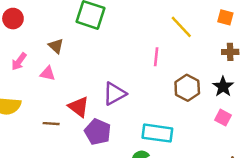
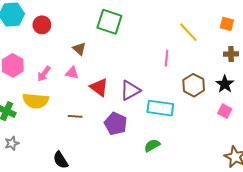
pink arrow: (19, 61) -> (44, 74), moved
red triangle: (79, 107) -> (99, 87), moved
cyan rectangle: (157, 133) -> (160, 108), moved

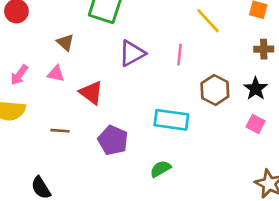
purple triangle: (130, 90) -> (132, 53), moved

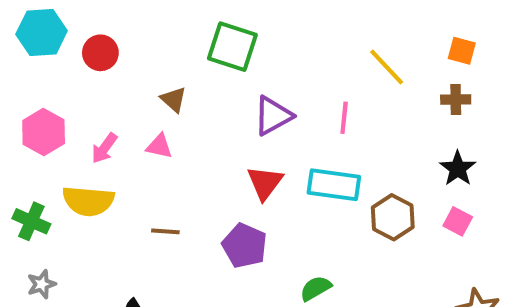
brown cross: (264, 49) -> (456, 99), moved
brown hexagon: (215, 90) -> (393, 217), moved
red triangle: (91, 93) -> (265, 183), moved, turned 30
cyan rectangle: (171, 120) -> (334, 185), moved

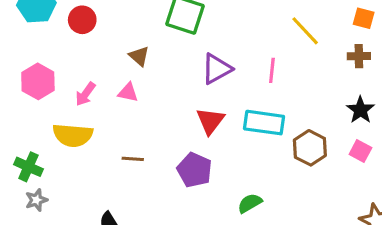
green cross: (31, 221) -> (28, 167), moved

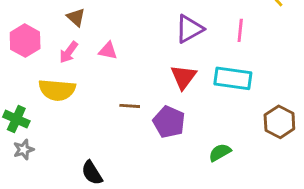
brown triangle: (139, 56) -> (76, 17), moved
brown hexagon: (310, 148) -> (279, 122), moved
brown line: (133, 159) -> (130, 106), moved

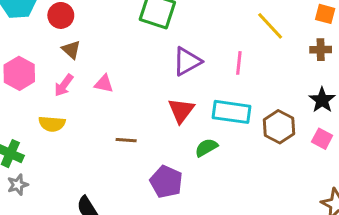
yellow semicircle: (57, 90) -> (52, 124), size x0.7
purple pentagon: (169, 122) -> (166, 182), moved
brown hexagon: (279, 122) -> (279, 127), moved
green semicircle: (220, 152) -> (206, 148), moved

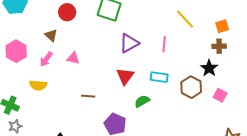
orange square: (325, 14) -> (222, 26), moved, turned -32
red circle: (61, 15) -> (67, 12), moved
brown cross: (321, 50) -> (219, 46), moved
black star: (322, 100) -> (209, 68), moved
cyan rectangle: (232, 112) -> (159, 77), size x0.7

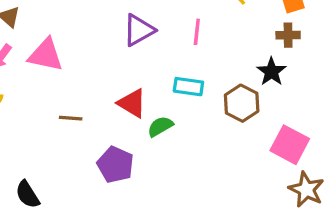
pink triangle: (73, 58) -> (46, 55), size x1.6
red triangle: (125, 76) -> (132, 103), moved, turned -36
pink square: (220, 95) -> (290, 145), moved, size x1.6

